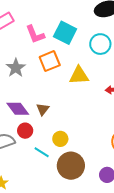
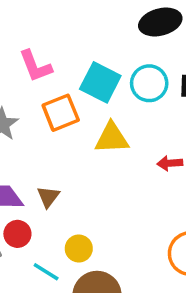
cyan square: (65, 33) -> (100, 82), moved

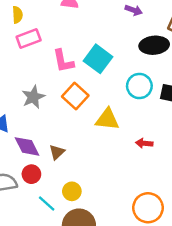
cyan square: (100, 82) -> (98, 59), moved
orange square: (61, 113) -> (75, 96), turned -35

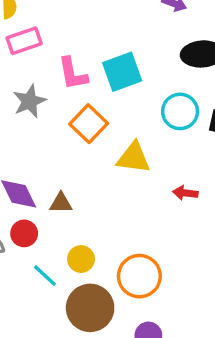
cyan square: (98, 59) -> (122, 72), turned 32
gray star: (33, 97) -> (29, 101), moved
brown triangle: (57, 152) -> (61, 203), turned 42
orange circle: (148, 208) -> (139, 276), moved

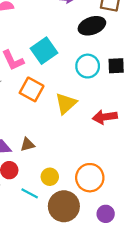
yellow triangle: (134, 158) -> (66, 103), turned -35
red arrow: (185, 193) -> (105, 117), size x1.5

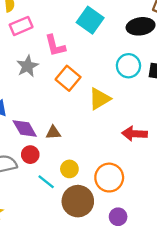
cyan square: (44, 51) -> (90, 20), moved, turned -30
red arrow: (105, 117) -> (134, 134), moved

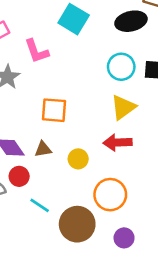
orange square: (68, 78) -> (54, 110), moved, turned -30
yellow triangle: (100, 99) -> (123, 107), moved
red arrow: (134, 134) -> (118, 142), moved
yellow circle: (69, 169) -> (78, 159), moved

